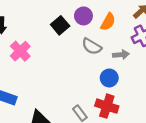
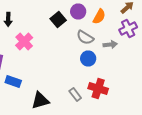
blue circle: (109, 78) -> (88, 58), moved

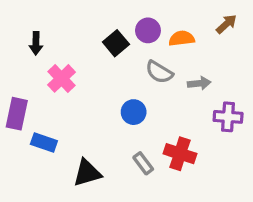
orange semicircle: (99, 16) -> (182, 38), turned -126
purple cross: (128, 28) -> (228, 117), moved, turned 30
blue circle: (88, 58) -> (134, 112), moved

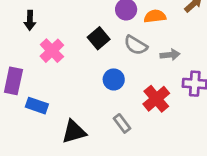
black square: (116, 43) -> (99, 38), moved
red cross: (180, 154) -> (156, 99), moved, turned 32

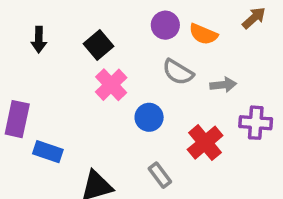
orange semicircle: (155, 16) -> (203, 34), turned -150
black square: (99, 38) -> (98, 45), moved
pink cross: (52, 51) -> (111, 85), moved

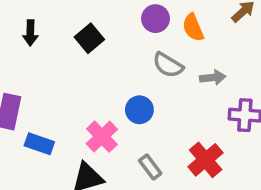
orange semicircle: (203, 34) -> (193, 28), turned 44
pink cross: (111, 85) -> (102, 137), moved
red cross: (205, 143) -> (206, 160), moved

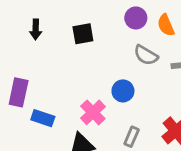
black square: (89, 38) -> (83, 34), turned 30
gray rectangle: (150, 167) -> (132, 137), turned 60

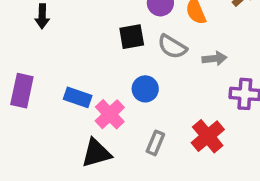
black square: (83, 34) -> (132, 37), moved
blue rectangle: (43, 118) -> (78, 97), moved

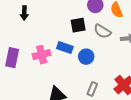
blue rectangle: (78, 97) -> (65, 47), moved
pink cross: (110, 114) -> (42, 55), moved, turned 30

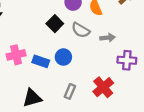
black square: (78, 25) -> (55, 24), turned -35
blue rectangle: (65, 47) -> (41, 61), moved

